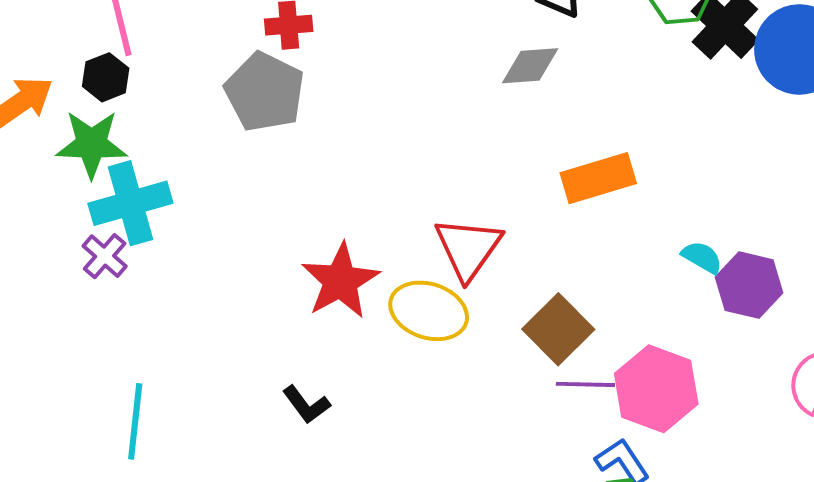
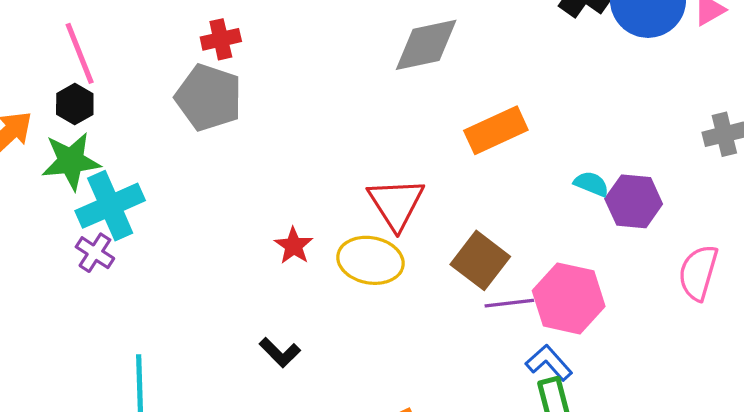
gray diamond: (530, 66) -> (426, 45), size x1.4
red star: (340, 281) -> (294, 246), size x0.6

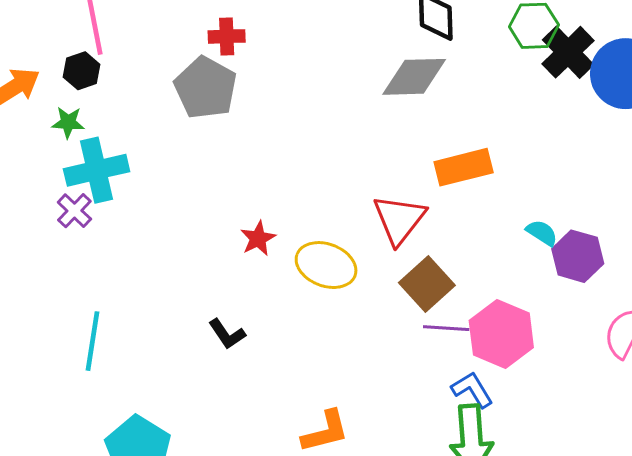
green star: (71, 161) -> (68, 122), size x0.6
red triangle: (396, 204) -> (399, 219), moved

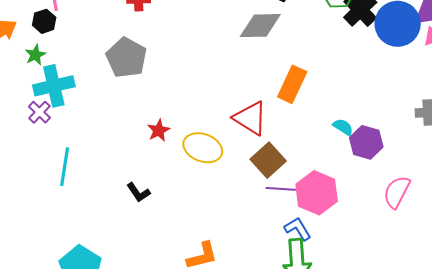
gray pentagon: (206, 88) -> (126, 58), moved
green star: (68, 122) -> (35, 55), turned -30
orange rectangle: (464, 167) -> (292, 84), turned -51
red triangle: (399, 219) -> (250, 118), turned -36
cyan line: (93, 341) -> (65, 167), moved

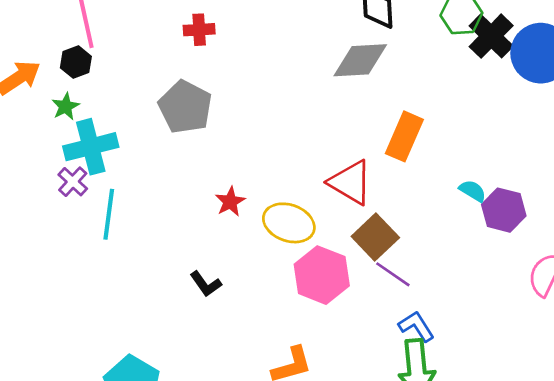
cyan line: (65, 167) -> (109, 214), moved
purple line: (281, 189) -> (393, 274), turned 32
pink hexagon: (317, 193) -> (322, 275), moved

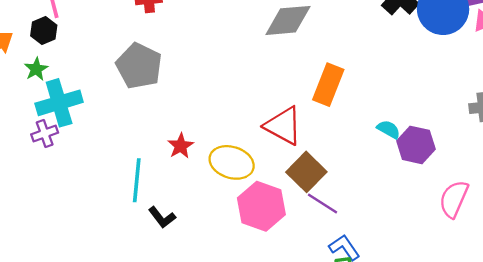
purple cross: (73, 182) -> (45, 133), turned 30
cyan line: (109, 214) -> (137, 180), moved

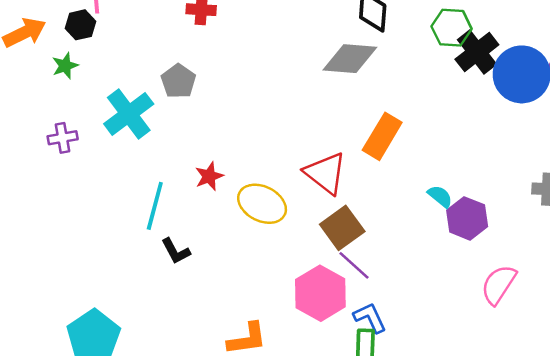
gray pentagon: (139, 66) -> (178, 81), size x0.7
cyan cross: (59, 103) -> (129, 114), moved, turned -30
pink hexagon: (261, 206) -> (320, 293), moved

